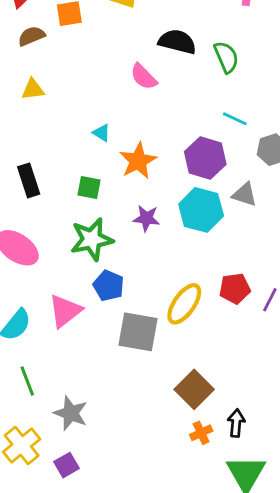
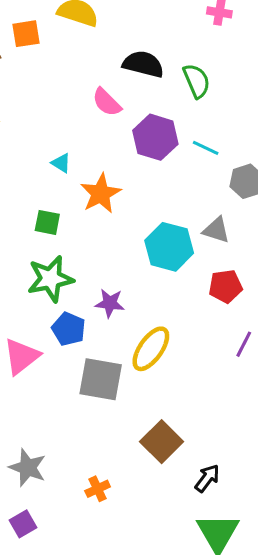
purple hexagon: (205, 158) -> (155, 137), moved
purple star: (146, 218) -> (110, 303), moved
red pentagon: (235, 288) -> (225, 286), moved
black arrow: (236, 423) -> (207, 478), turned 32
orange cross: (201, 433) -> (98, 489), moved

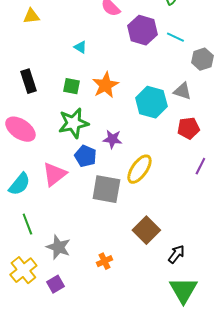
orange star: (101, 194) -> (105, 85), moved

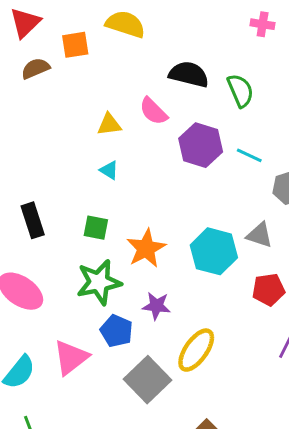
yellow triangle: (31, 16) -> (109, 124), moved
orange star: (105, 85) -> (146, 248), moved
gray square: (106, 189) -> (148, 380), turned 36

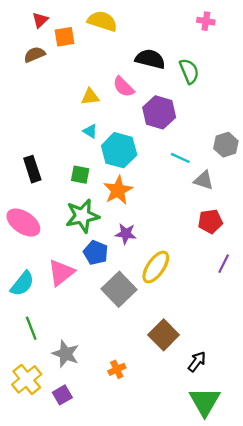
red triangle: (25, 23) -> (40, 20), moved, size x0.7
cyan line: (249, 155) -> (180, 158), moved
cyan hexagon: (214, 251) -> (119, 150), moved

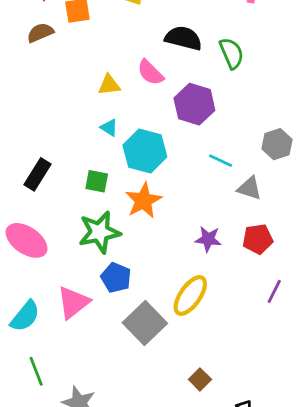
black rectangle: (32, 169) -> (38, 174), turned 50
purple star: (126, 234) -> (208, 239), moved
brown square: (164, 335) -> (200, 379), size x0.6

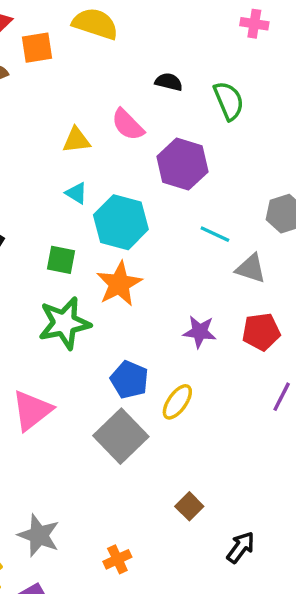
black semicircle: (183, 38) -> (169, 82), size x0.6
blue pentagon: (116, 278) -> (129, 380), moved
yellow ellipse: (190, 296) -> (177, 402), size x0.7

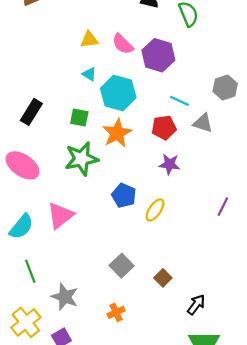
pink semicircle: (128, 125) -> (123, 44), moved
red pentagon: (261, 332) -> (164, 128), moved
gray square: (121, 436) -> (122, 266), moved, size x0.7

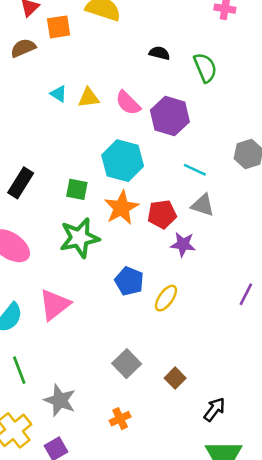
cyan triangle: (89, 74) -> (59, 94), moved
gray triangle: (203, 123) -> (203, 205), moved
red pentagon: (164, 128) -> (162, 214), moved

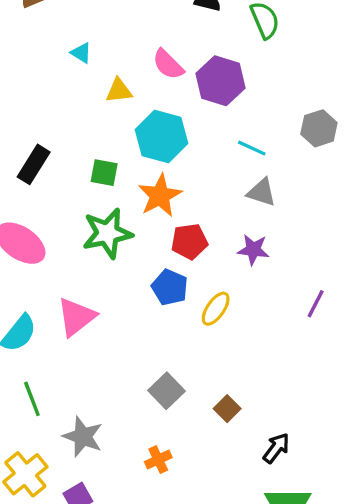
yellow triangle: (89, 98) -> (119, 91), moved
red pentagon: (162, 214) -> (189, 241), moved
purple star: (183, 244) -> (253, 250), moved

